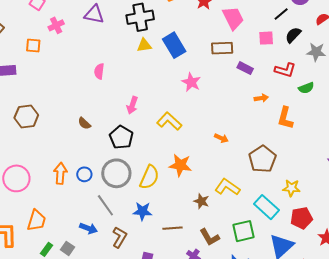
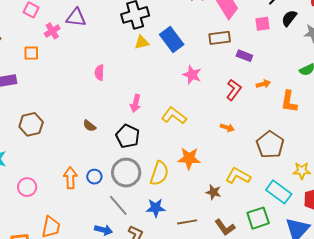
purple triangle: (94, 14) -> (76, 18), moved
red L-shape: (285, 70) -> (234, 90), moved, turned -65
pink circle: (16, 178) -> (27, 187), size x0.7

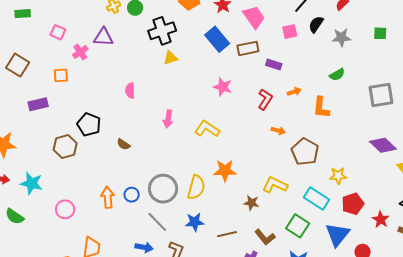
blue rectangle: (172, 40) -> (217, 39), moved
orange arrow: (227, 128) -> (278, 131), moved
black pentagon: (128, 136) -> (89, 125), moved
green square: (258, 218) -> (298, 226), turned -35

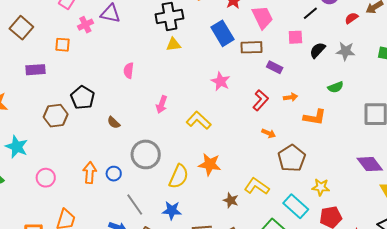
black semicircle: (316, 24) -> (318, 50), moved
orange L-shape: (321, 108) -> (315, 117), turned -95
gray circle: (163, 189) -> (146, 154), moved

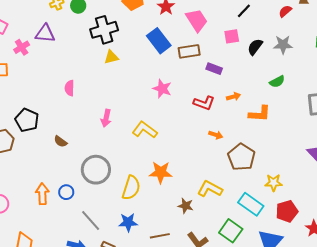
red L-shape: (261, 100) -> (204, 103), turned 75

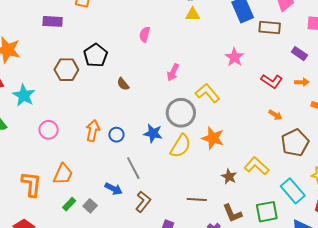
purple rectangle: (214, 69) -> (299, 54), moved
gray circle: (96, 170) -> (181, 113), moved
blue star: (128, 222) -> (153, 133), moved
green square: (231, 231) -> (267, 212), turned 30

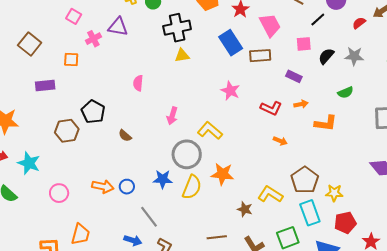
orange arrow: (93, 131) -> (103, 186), turned 100
brown pentagon: (295, 143) -> (305, 180), moved
cyan rectangle: (293, 191) -> (310, 213), turned 30

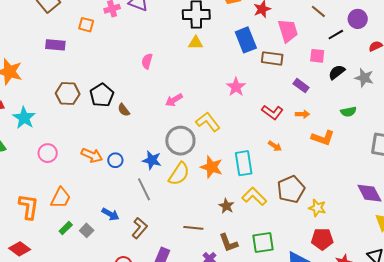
black pentagon: (93, 112) -> (102, 95), moved
pink arrow: (172, 116) -> (174, 100), turned 30
cyan rectangle: (310, 213) -> (244, 163), moved
gray line: (149, 217) -> (144, 189), moved

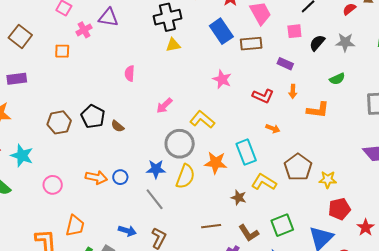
purple rectangle: (55, 45) -> (17, 79), moved
orange arrow: (302, 114) -> (293, 91), turned 104

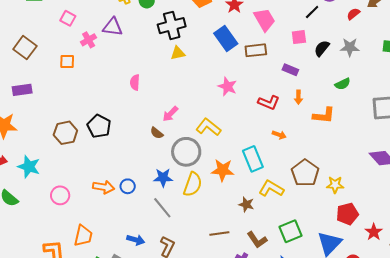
brown semicircle: (117, 126) -> (157, 133), moved

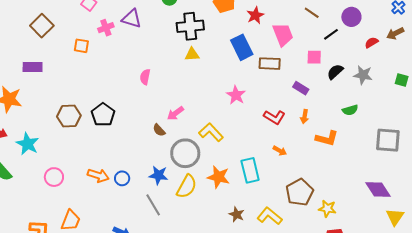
yellow L-shape: (271, 189) -> (270, 216), moved

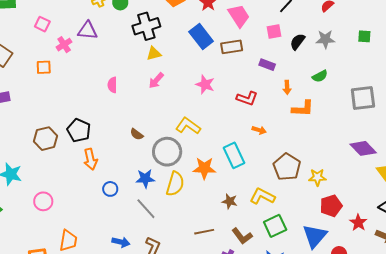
pink arrow: (175, 113) -> (156, 80), moved
orange arrow: (305, 116) -> (287, 87), moved
orange arrow: (98, 175) -> (90, 159), moved, turned 70

